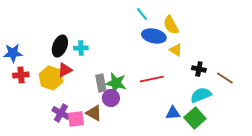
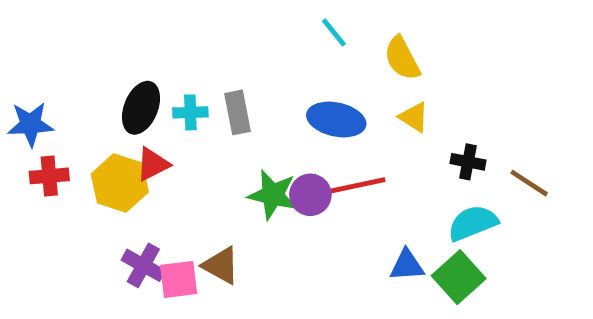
blue ellipse: (154, 36) -> (336, 120), moved
gray rectangle: (101, 83) -> (237, 112), moved
purple circle: (111, 98) -> (310, 195), moved

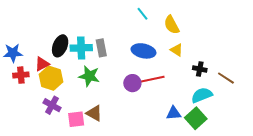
cyan cross: (190, 112) -> (81, 48), size x1.5
red triangle: (153, 164) -> (42, 64), moved
green star: (273, 195) -> (89, 76), moved
purple cross: (143, 265) -> (52, 105), moved

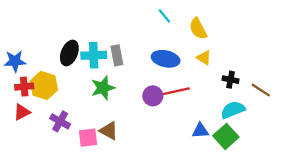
red triangle: (42, 64) -> (22, 112), moved
green star: (89, 76) -> (103, 88), turned -30
yellow hexagon: (51, 78) -> (44, 85), moved

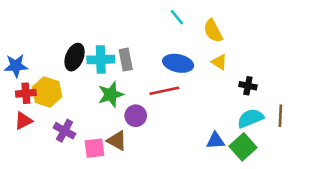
brown line: (261, 90) -> (280, 116), moved, turned 60
red line: (176, 91) -> (164, 91), moved
purple circle: (153, 96) -> (136, 116), moved

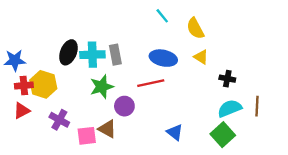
blue triangle: (216, 141) -> (175, 132), moved, turned 42

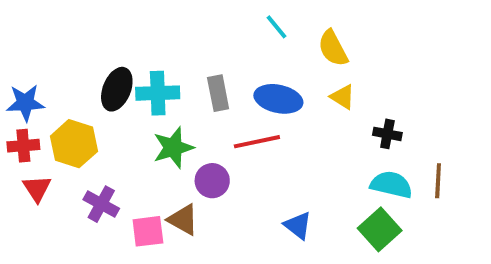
gray rectangle: (115, 55) -> (218, 93), moved
red cross: (24, 85) -> (23, 146), moved
cyan semicircle: (230, 108) -> (391, 185), turned 35
red triangle: (22, 111) -> (37, 188), turned -36

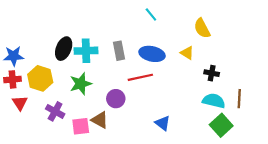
yellow semicircle: (333, 48) -> (202, 28), moved
green star: (173, 148) -> (81, 84), moved
green square: (380, 229) -> (221, 125), moved

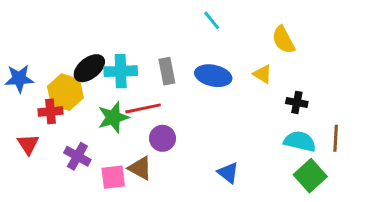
black ellipse: (64, 49) -> (89, 68), turned 30
red line: (140, 77) -> (143, 108), moved
yellow hexagon: (40, 78) -> (65, 92), moved
red cross: (13, 79) -> (51, 111), moved

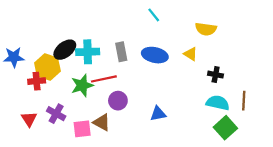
yellow semicircle: (283, 40) -> (206, 29), turned -54
red triangle: (28, 144) -> (29, 119), moved
blue triangle: (228, 173) -> (158, 114), moved, turned -49

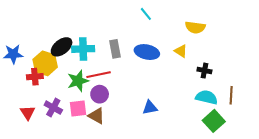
purple circle: (118, 101) -> (100, 94), moved
pink square: (82, 129) -> (78, 109), moved

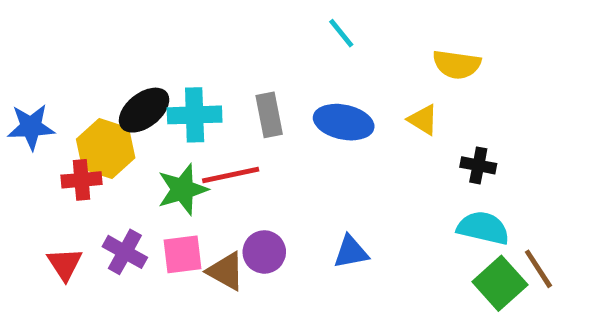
purple circle: (100, 94) -> (264, 252), moved
brown line: (231, 95) -> (538, 269), moved, turned -36

